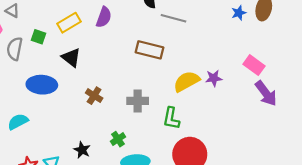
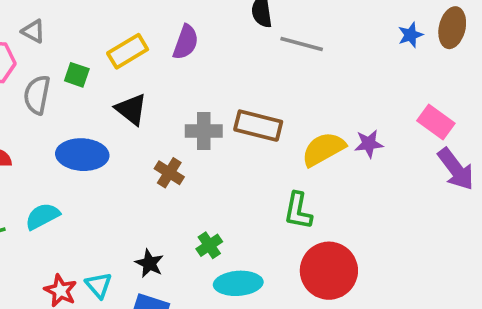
brown rectangle: (150, 50) -> (258, 126), moved
gray cross: (138, 101) -> (204, 131), moved

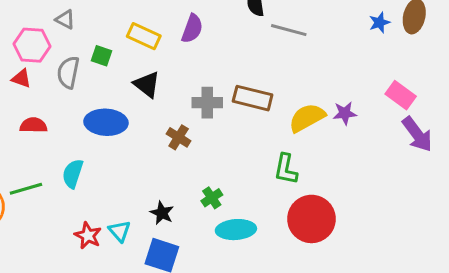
yellow rectangle: (128, 51) -> (144, 36), turned 56
cyan semicircle: (42, 216) -> (73, 174), turned -44

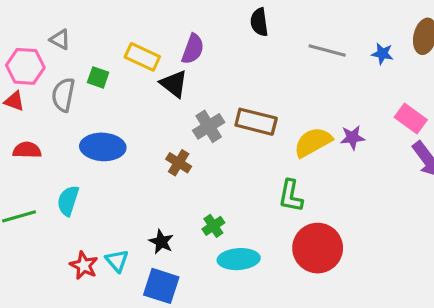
blue star: (379, 23) -> (382, 54), moved, turned 30
gray line: (289, 30) -> (327, 51), moved
black triangle: (147, 84) -> (174, 84), moved
gray cross: (207, 103) -> (209, 126), turned -32

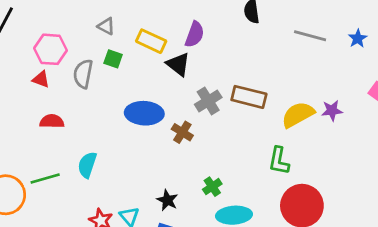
gray triangle: (60, 39) -> (106, 26), moved
blue star: (382, 54) -> (358, 38), turned 30
blue ellipse: (103, 147) -> (144, 113), moved

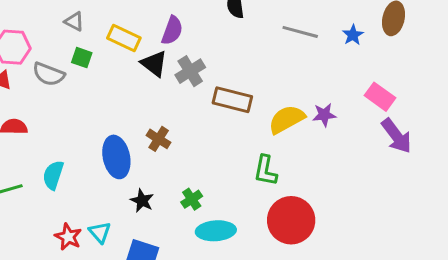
gray semicircle: (83, 74) -> (49, 74), turned -80
gray cross: (208, 101) -> (190, 71), moved
blue ellipse: (144, 113) -> (116, 157), moved, turned 75
black star: (167, 200) -> (142, 201), moved

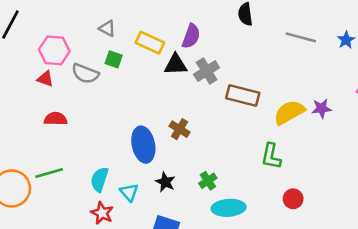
black triangle: (154, 64) -> (176, 65), turned -40
cyan semicircle: (53, 175) -> (99, 179), moved
red circle: (291, 220) -> (293, 199), size x0.5
cyan triangle: (100, 232) -> (129, 192), moved

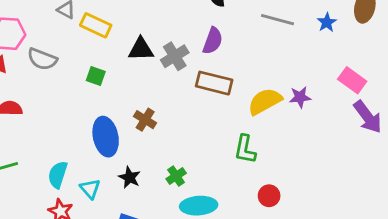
purple semicircle: (191, 36) -> (213, 41), moved
yellow rectangle: (150, 43) -> (96, 25), moved
green square: (114, 59) -> (96, 76), moved

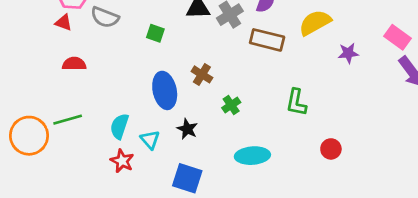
yellow semicircle: (265, 101) -> (315, 23), moved
green cross: (176, 176) -> (231, 105), moved
red circle: (269, 196) -> (331, 149), moved

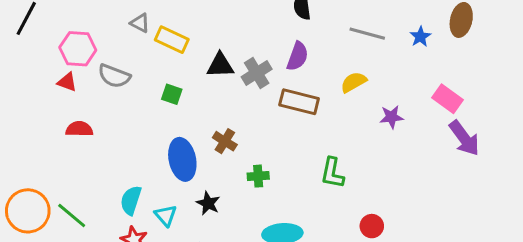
yellow semicircle: (315, 23) -> (354, 82), size x0.7
green cross: (231, 105) -> (258, 176), turned 30
green line: (68, 120) -> (72, 215), moved, turned 56

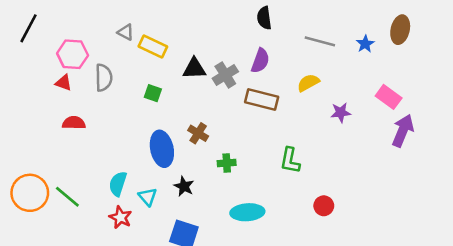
gray semicircle: (114, 76) -> (104, 78), turned -112
purple arrow: (464, 138) -> (403, 131), turned -120

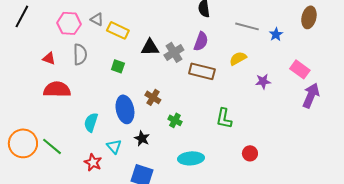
blue star: (365, 44) -> (276, 34), moved
pink hexagon: (73, 54) -> (69, 23), moved
red semicircle: (74, 123) -> (57, 89), size x1.5
green cross: (227, 163) -> (175, 120), turned 32
cyan semicircle: (118, 184) -> (91, 122), moved

